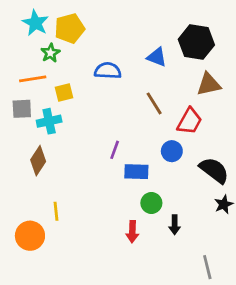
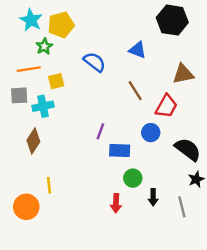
black hexagon: (196, 42) -> (172, 20), moved
blue semicircle: (108, 71) -> (94, 62), turned 35
gray line: (207, 267) -> (182, 207), moved

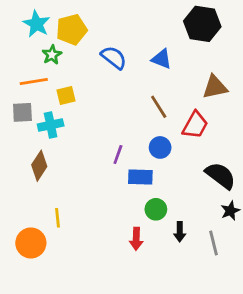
blue semicircle: (94, 62) -> (114, 58), moved
blue circle: (151, 133) -> (160, 147), moved

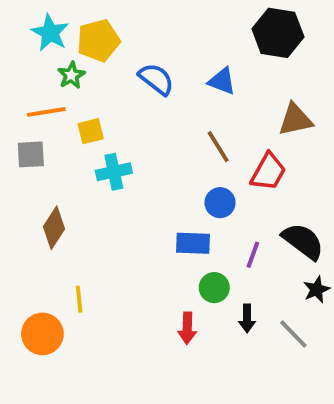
cyan cross: (51, 125) -> (114, 172), moved
purple line: (118, 155) -> (253, 255), moved
gray line: (213, 243) -> (293, 334), turned -30

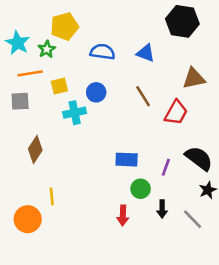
cyan star: (50, 33) -> (18, 43), moved
blue semicircle: (156, 79) -> (102, 52), turned -30
blue circle: (220, 203) -> (96, 92), moved

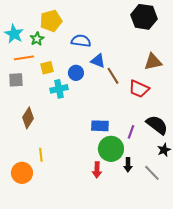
blue triangle: (146, 53) -> (98, 61), moved
red trapezoid: (176, 113) -> (139, 89), turned 85
green circle: (141, 189) -> (111, 149), size x1.6

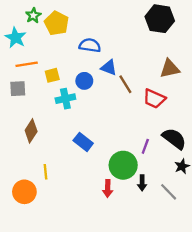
yellow pentagon: (51, 21) -> (57, 23), turned -30
green star: (37, 39) -> (33, 15), moved
blue rectangle: (100, 126) -> (83, 142), moved, turned 36

